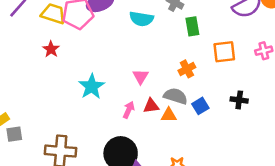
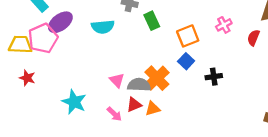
orange cross: (187, 69) -> (157, 78), moved, size x1.5
gray semicircle: (176, 96) -> (139, 85), moved
blue square: (200, 106) -> (186, 61), moved
pink arrow: (129, 110) -> (114, 114), turned 126

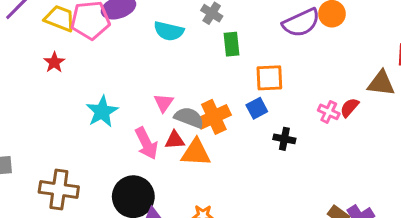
pink cross: (224, 25) -> (329, 112), moved, turned 35
orange triangle: (153, 109) -> (196, 153), size x1.5
pink arrow: (114, 114) -> (146, 143), size x1.5

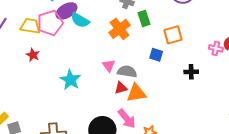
cyan semicircle: (169, 31) -> (80, 20), moved, turned 30
blue square: (257, 108) -> (156, 55), moved, turned -32
orange cross: (214, 117) -> (120, 29), moved
pink arrow: (146, 143) -> (127, 119), moved

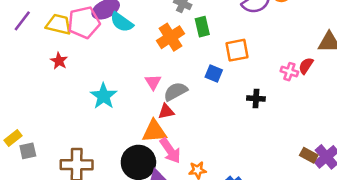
gray semicircle: (127, 72) -> (175, 91), turned -42
orange triangle: (136, 93) -> (154, 131), moved

